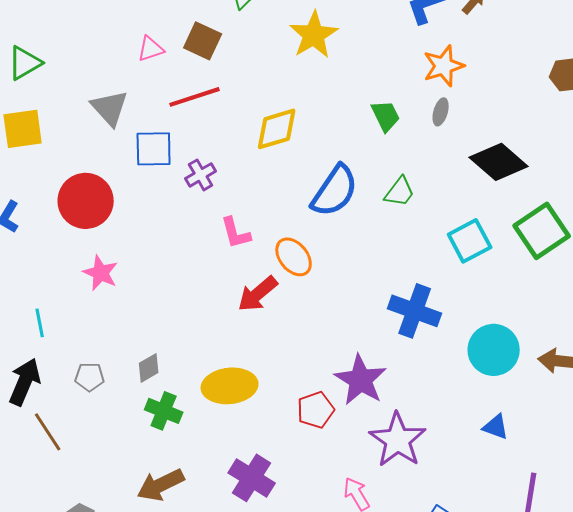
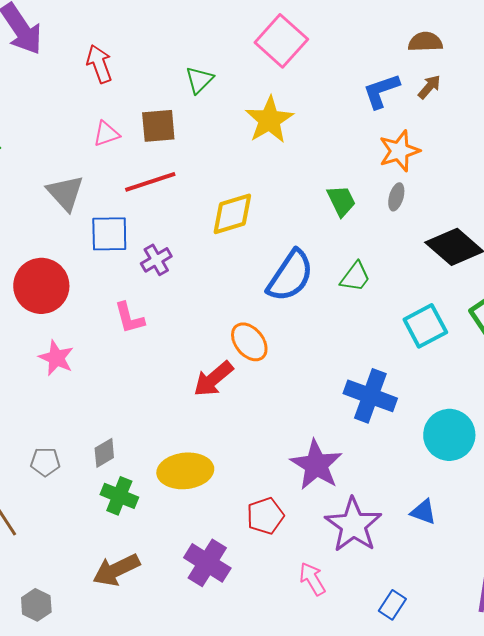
brown square: (203, 41) -> (158, 126), turned -30
pink L-shape: (236, 233) -> (129, 318), moved
red pentagon: (316, 410) -> (265, 516), moved
blue triangle: (496, 427) -> (423, 512), moved

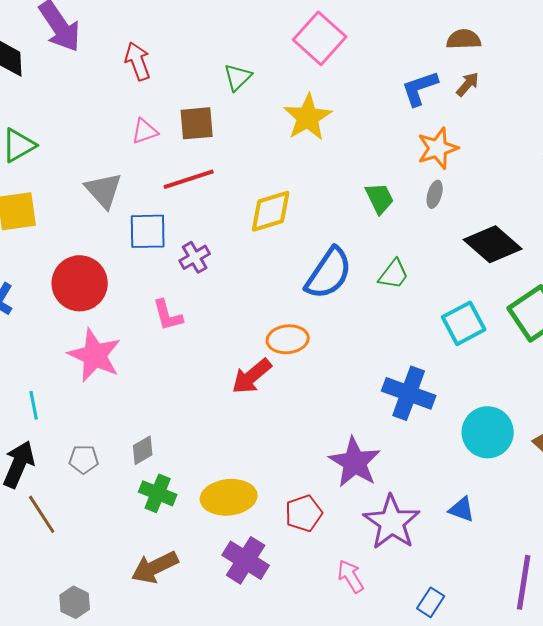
orange ellipse: (249, 342) -> (288, 339), turned -57
pink star: (56, 358) -> (95, 355), size x1.5
yellow ellipse: (185, 471) -> (229, 497), moved

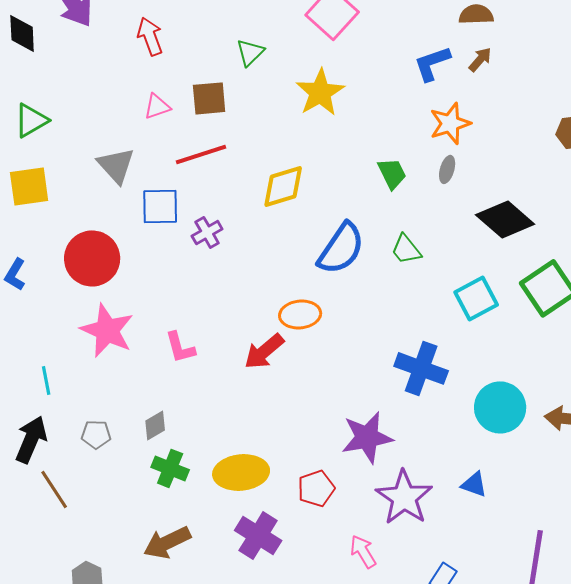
green trapezoid: (394, 274) -> (406, 249), turned 104
pink L-shape: (168, 315) -> (180, 347), moved
purple star: (355, 462) -> (367, 437), turned 30

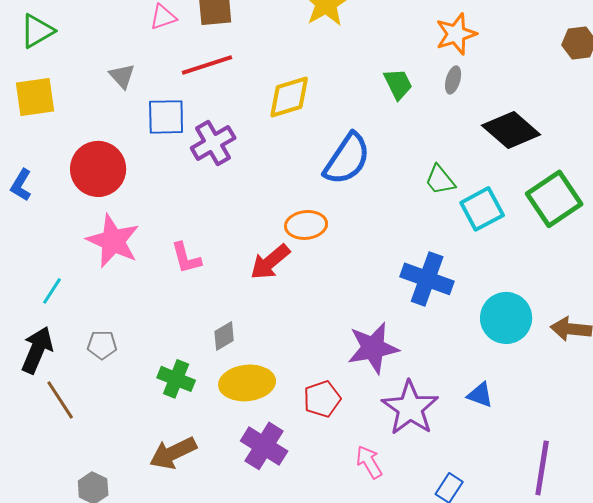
gray triangle: (116, 165) -> (122, 76), size x0.7
purple cross: (207, 232) -> (213, 143), size x1.4
green trapezoid: (406, 249) -> (440, 180), moved
cyan line: (46, 380) -> (52, 291), turned 44
gray diamond: (155, 425) -> (224, 336), moved

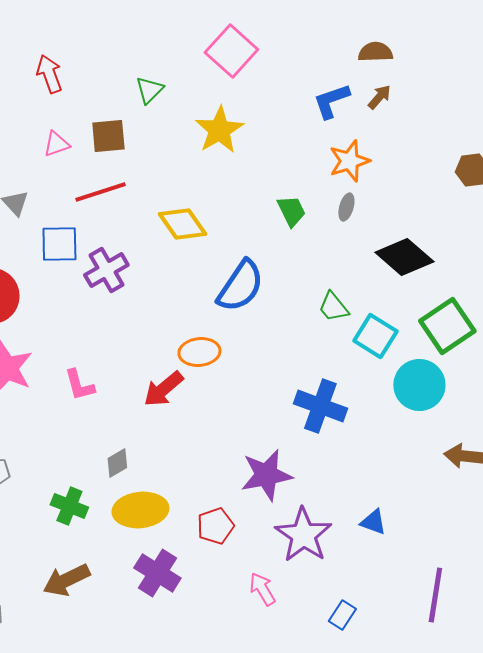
yellow diamond: (289, 97) -> (182, 224), turned 72
cyan square: (482, 209) -> (375, 336), turned -30
cyan circle: (506, 318) -> (419, 385), moved

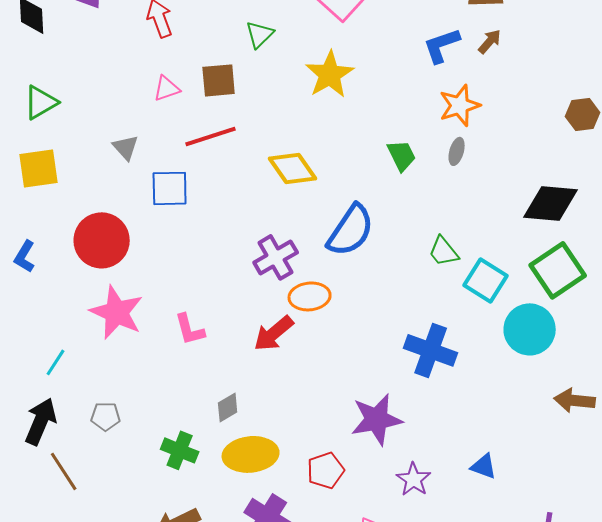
black diamond: (404, 257) -> (551, 203), moved, turned -36
purple cross: (106, 270) -> (276, 257), moved
purple star: (303, 535) -> (414, 479), size x0.6

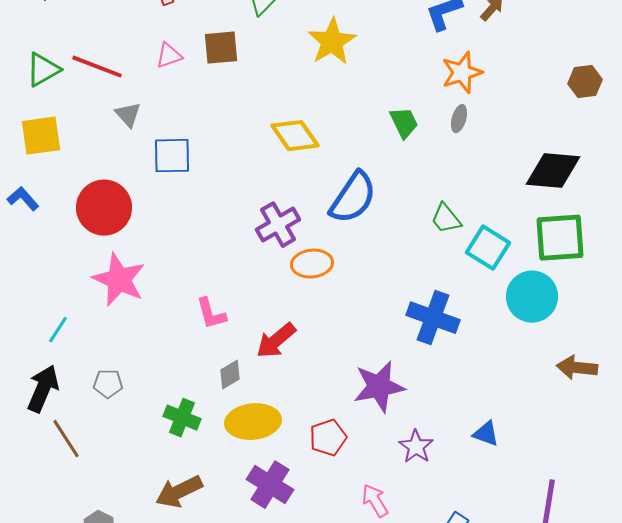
red line: (211, 136) -> (97, 67), moved, turned 39
blue L-shape: (25, 256) -> (23, 199), moved, turned 108
green square: (558, 270) -> (560, 238), turned 30
pink L-shape: (190, 329) -> (211, 314), moved
red arrow: (274, 333) -> (276, 341), moved

